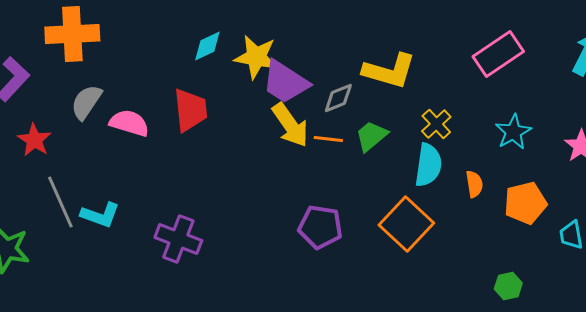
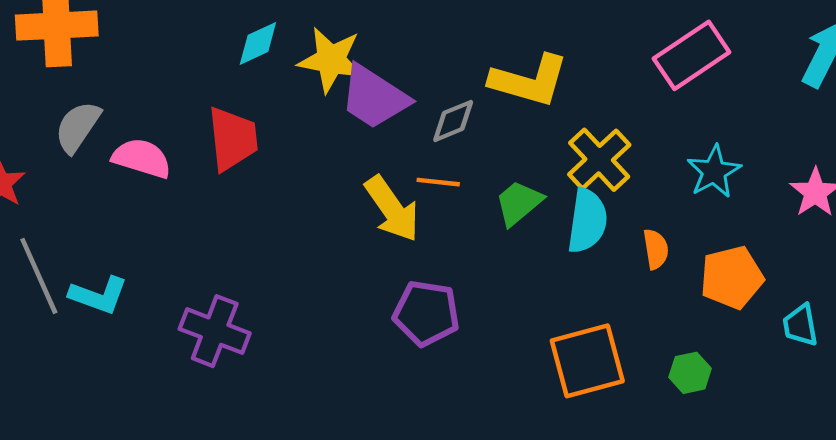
yellow cross: (436, 124) -> (599, 160), size x1.4
yellow arrow: (290, 125) -> (392, 209), moved
green trapezoid: (371, 136) -> (519, 203), moved
orange square: (406, 224) -> (587, 361), moved, turned 32
green hexagon: (508, 286) -> (690, 373), moved

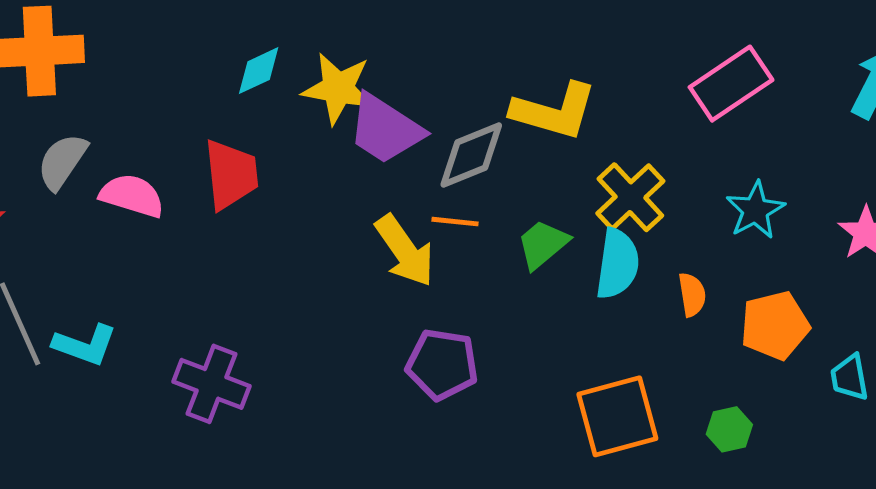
gray diamond: (453, 121) -> (471, 155), size x1.4

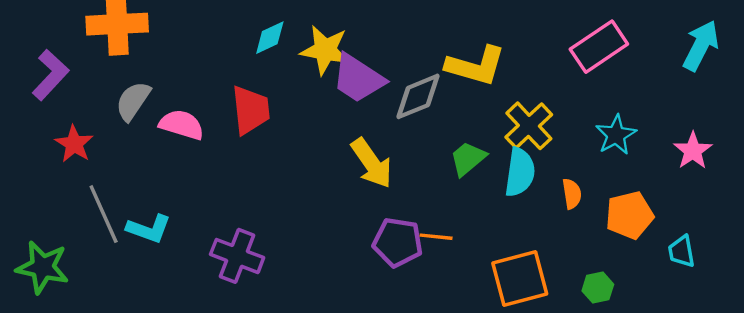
orange line: (455, 222) -> (436, 237), moved

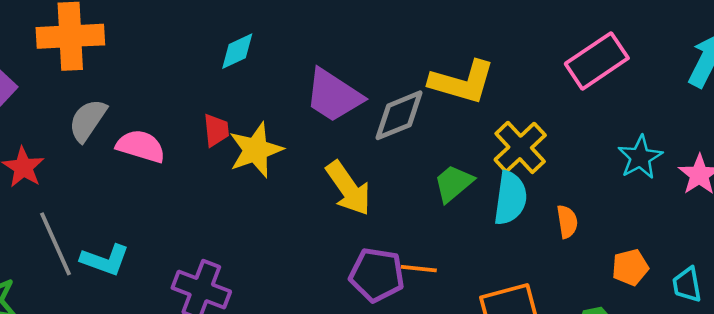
yellow star: (325, 50) -> (256, 150), moved, turned -30
red trapezoid: (251, 110) -> (216, 130), size x0.6
cyan star: (616, 135) -> (640, 157), moved
orange pentagon: (630, 215) -> (630, 267), moved, size x0.7

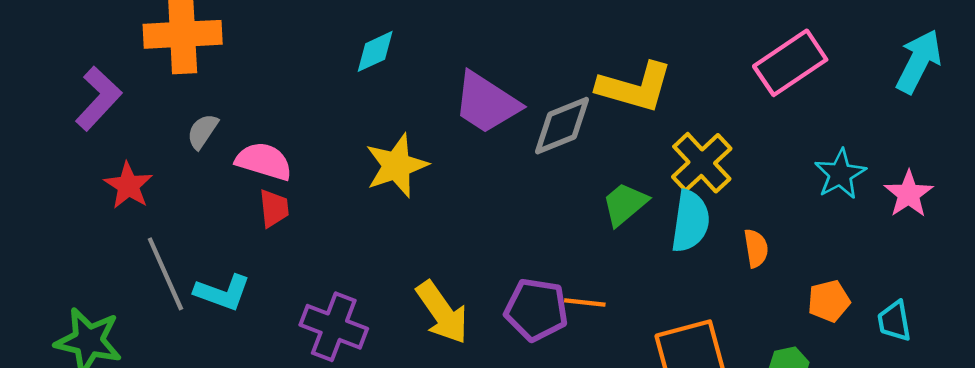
gray semicircle: (88, 120) -> (203, 131), size x0.7
red trapezoid: (216, 130) -> (274, 208), moved
yellow arrow: (348, 188) -> (442, 312), moved

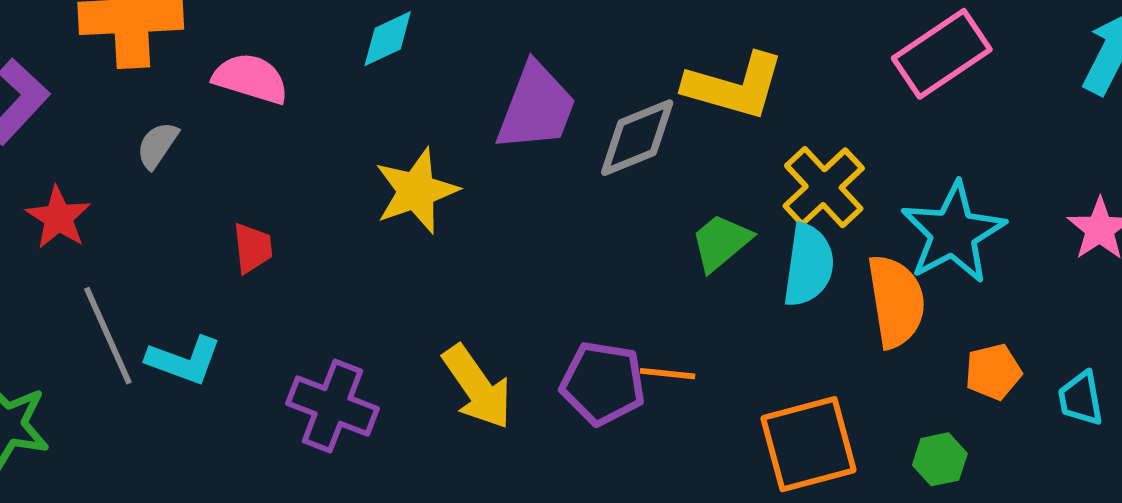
purple trapezoid: (486, 103) -> (536, 107), turned -102
pink semicircle: (264, 161) -> (251, 79), moved
cyan star: (840, 174) -> (953, 233), moved, size x1.5
orange semicircle: (756, 248) -> (896, 301), size x1.8

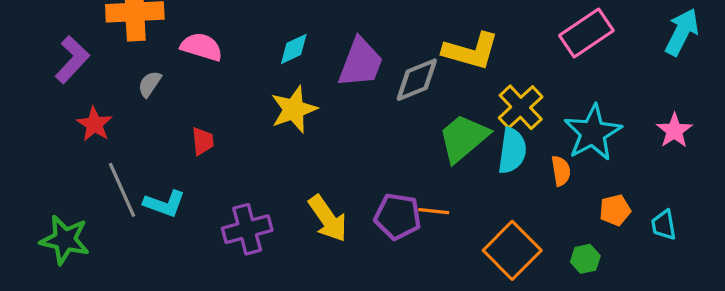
cyan diamond: (388, 39) -> (294, 49), moved
green trapezoid: (721, 242) -> (463, 138), size x1.5
orange semicircle: (896, 301) -> (561, 171), size x0.6
purple cross: (333, 406) -> (247, 229), turned -36
orange square: (808, 444) -> (512, 250), turned -30

